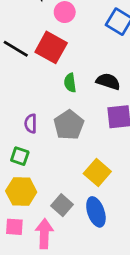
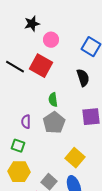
black semicircle: (108, 81) -> (83, 78), moved, turned 54
green semicircle: (70, 83) -> (53, 100), moved

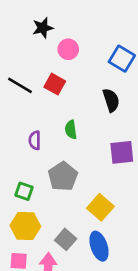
red square: (41, 66) -> (55, 84), size x0.7
purple semicircle: (26, 122) -> (35, 140), moved
gray pentagon: (54, 123) -> (63, 176), moved

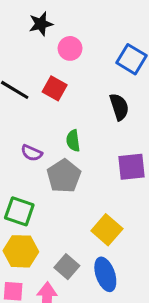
purple semicircle: (35, 140) -> (32, 153), turned -66
gray pentagon: (63, 176) -> (64, 176), moved
green square: (24, 191) -> (19, 211), size x1.4

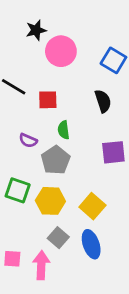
pink circle: (70, 48) -> (61, 51), size x1.5
red square: (55, 88) -> (48, 100), moved, turned -30
yellow hexagon: (21, 251) -> (50, 201), moved

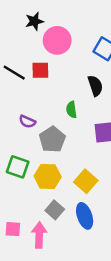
red square: (48, 100) -> (40, 70), moved
green semicircle: (64, 130) -> (71, 110), moved

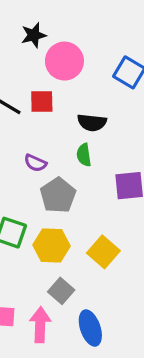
black semicircle: (95, 86) -> (92, 123), moved, turned 114
purple semicircle: (27, 122) -> (35, 163), moved
blue ellipse: (85, 216) -> (90, 328), moved

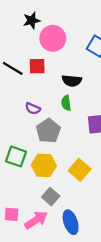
pink arrow: (40, 325) -> (36, 220), turned 55

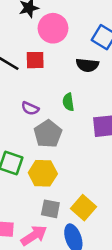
black semicircle: (72, 81) -> (87, 65), moved
yellow square: (80, 170) -> (84, 208), moved
gray square: (51, 197) -> (50, 209), turned -30

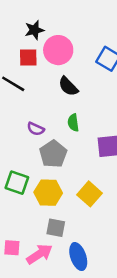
red square: (35, 60) -> (28, 58), moved
black semicircle: (87, 65) -> (68, 86), moved, turned 40
yellow square: (84, 208) -> (89, 194), moved

